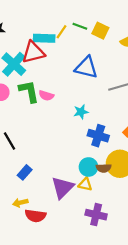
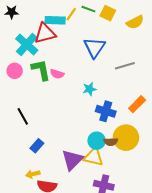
blue triangle: (86, 67) -> (95, 48), turned 50
yellow triangle: (85, 184) -> (94, 157), size x1.5

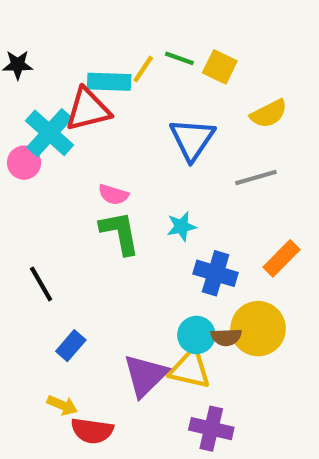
yellow semicircle: (135, 22) -> (269, 114), moved
green L-shape: (41, 70) -> (120, 233), moved
pink circle: (15, 71) -> (24, 163), moved
yellow arrow: (33, 174) -> (62, 405), turned -144

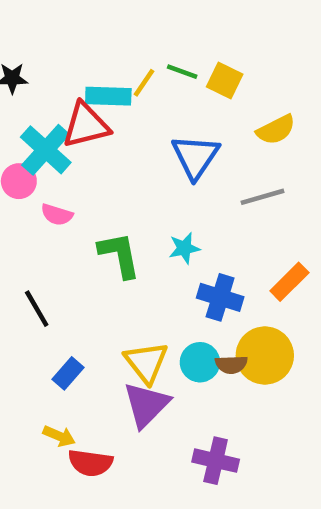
pink semicircle: (113, 195) -> (57, 215), moved
yellow triangle: (190, 369) -> (146, 362), moved, turned 39

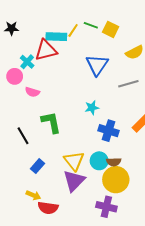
cyan cross: (46, 150) -> (27, 62), size x0.6
green L-shape: (119, 255) -> (51, 122), moved
yellow circle: (265, 356) -> (116, 180), moved

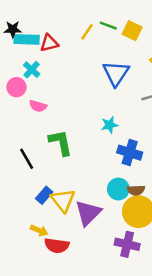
cyan rectangle: (56, 37) -> (27, 39), moved
red triangle: (46, 50) -> (49, 43), moved, size x0.7
yellow triangle: (74, 161) -> (63, 200), moved

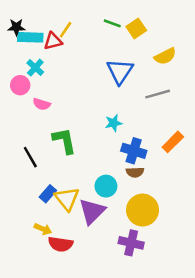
yellow square: (132, 31) -> (136, 28), turned 30
yellow line: (87, 32) -> (66, 30), moved
cyan circle: (118, 189) -> (106, 186), moved
brown semicircle: (136, 190) -> (135, 172), moved

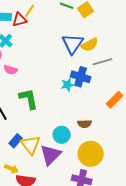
yellow semicircle: (165, 56) -> (90, 45), moved
blue cross: (134, 151) -> (81, 77), moved

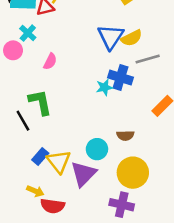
pink semicircle: (11, 70) -> (50, 61), moved, turned -80
green L-shape: (29, 99) -> (40, 102), moved

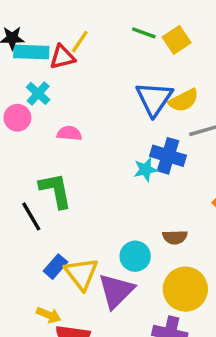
pink semicircle: (50, 61) -> (69, 133), turned -112

